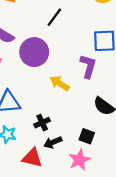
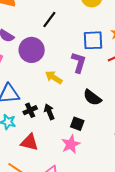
black cross: (42, 123) -> (30, 110), moved
black arrow: (53, 142) -> (49, 112), moved, turned 91

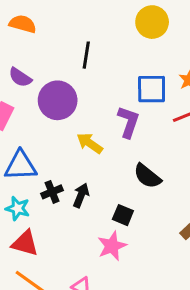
black line: (49, 20) -> (86, 55), turned -30
black arrow: (49, 112) -> (81, 195), turned 42
red triangle: (29, 142) -> (25, 243), moved

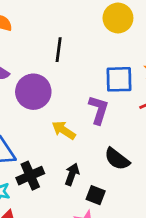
black cross: (52, 192) -> (30, 176), size x1.4
black arrow: (81, 195) -> (72, 174), moved

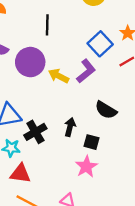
blue square: (119, 79) -> (100, 44), turned -35
purple L-shape: (99, 110) -> (86, 71), turned 40
yellow arrow: (64, 130) -> (59, 76), moved

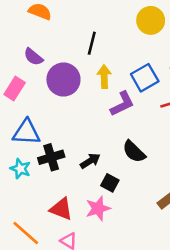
yellow arrow: (59, 76) -> (104, 77), moved, turned 48
black arrow: (70, 127) -> (90, 161), turned 30
red triangle: (20, 173) -> (61, 209), moved

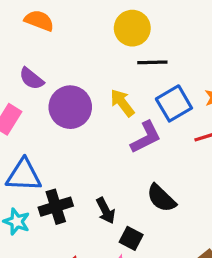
yellow circle: (151, 20) -> (132, 28), moved
black line: (92, 43) -> (152, 62), moved, turned 75
yellow arrow: (104, 77) -> (122, 103), turned -35
black arrow: (90, 161) -> (106, 211), turned 96

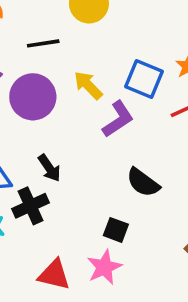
black line: (152, 62) -> (43, 43), moved
blue square: (174, 103) -> (144, 79), turned -30
black arrow: (106, 211) -> (49, 168), moved

